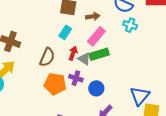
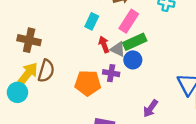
red arrow: (73, 53) -> (104, 44), turned -32
brown semicircle: (47, 57) -> (46, 71), moved
blue circle: (96, 88) -> (133, 60), moved

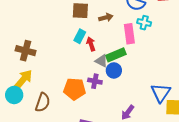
pink rectangle: (129, 21) -> (129, 34), moved, turned -42
red arrow: (104, 44) -> (91, 44), moved
brown semicircle: (46, 71) -> (43, 102), moved

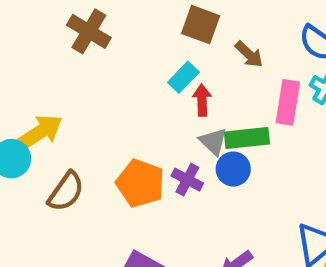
brown arrow: (106, 17) -> (249, 54), turned 40
brown cross: (26, 51) -> (89, 31), moved

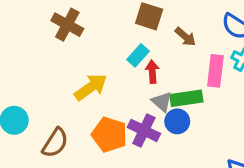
yellow arrow: (40, 132) -> (91, 87), moved
purple cross: (187, 180) -> (144, 130), size x1.4

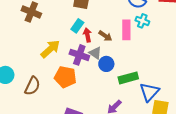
brown arrow: (185, 37) -> (105, 36), moved
green rectangle: (186, 98) -> (128, 78), moved
purple cross: (144, 130) -> (79, 55), moved

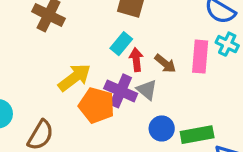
blue circle: (106, 64) -> (162, 128), moved
orange pentagon: (65, 77) -> (97, 105), moved

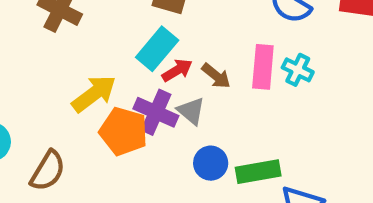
cyan rectangle: (121, 44) -> (157, 49), size x1.4
cyan cross: (227, 44) -> (298, 70), moved
red arrow: (136, 60) -> (177, 70), turned 65

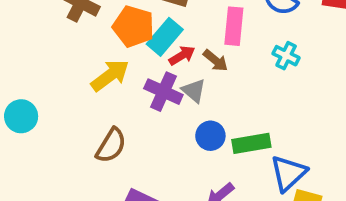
pink rectangle: (263, 67) -> (234, 26), moved
orange pentagon: (124, 131) -> (134, 26), moved
brown semicircle: (48, 171) -> (111, 145), moved

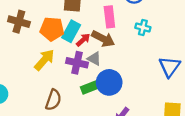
brown arrow: (216, 60) -> (103, 39), size x1.5
blue circle: (210, 136) -> (109, 82), size x1.5
green rectangle: (251, 143) -> (92, 87), moved
blue triangle: (288, 173) -> (170, 67), moved

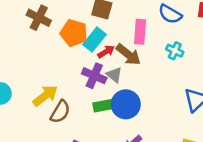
yellow arrow: (44, 60) -> (45, 96), moved

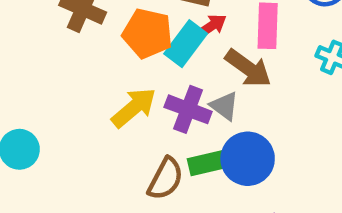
red arrow: (106, 52) -> (211, 26), moved
yellow arrow: (45, 96) -> (134, 108), moved
brown semicircle: (60, 112) -> (166, 179), moved

